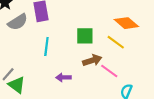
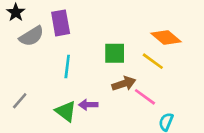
green triangle: (17, 85) -> (66, 111), moved

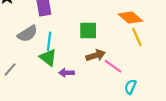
gray semicircle: (32, 36) -> (27, 34), moved
yellow line: (153, 61) -> (137, 37), moved, turned 30
green triangle: (66, 111) -> (48, 58), moved

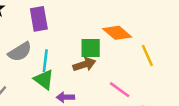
orange diamond: (130, 17) -> (117, 33), moved
brown arrow: (96, 55) -> (84, 64), moved

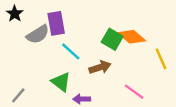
green square: (91, 48) -> (112, 39), moved, turned 30
gray semicircle: (20, 52) -> (38, 34), moved
cyan line: (45, 61) -> (71, 51), moved, turned -55

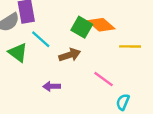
yellow line: (161, 59) -> (130, 46), turned -65
green triangle: (61, 82) -> (18, 53), moved

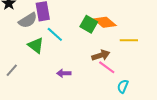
brown arrow: (70, 55) -> (101, 55), moved

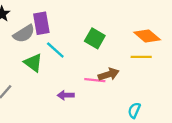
orange diamond: (105, 22) -> (147, 36), moved
pink line: (107, 67) -> (95, 80), moved, turned -30

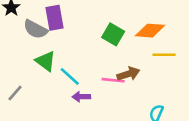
gray semicircle: (24, 34) -> (35, 29), turned 60
orange diamond: (147, 36) -> (150, 31), moved, turned -36
cyan line: (55, 50) -> (70, 76), moved

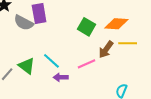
green triangle: (46, 61) -> (27, 66), moved
brown arrow: (128, 74) -> (106, 49), moved, turned 144
pink line: (113, 80) -> (86, 64), turned -30

